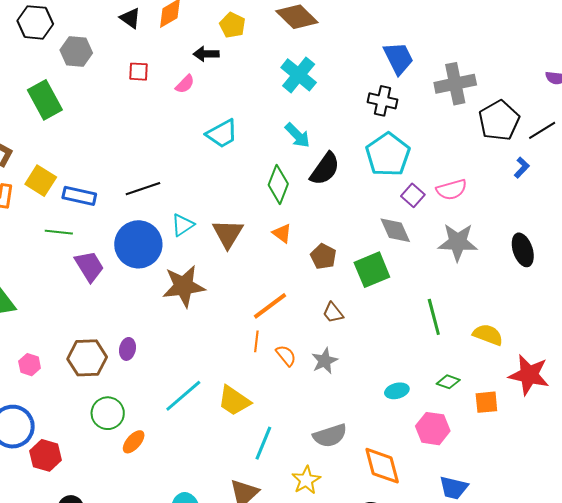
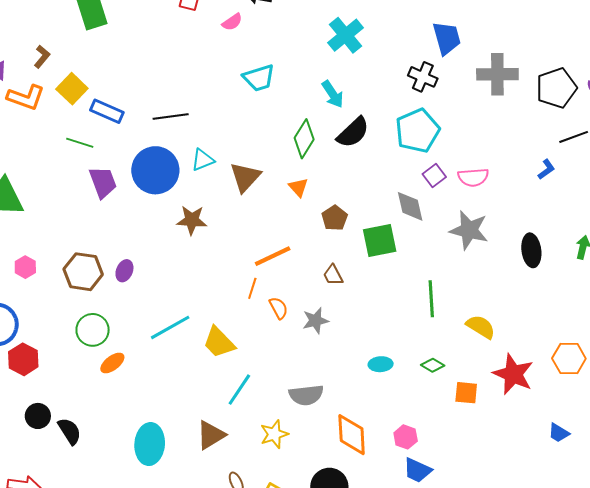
black pentagon: (499, 121) -> (556, 88), moved
brown star: (184, 286) -> (192, 220), size x0.7
pink hexagon: (433, 429) -> (406, 437), moved, size x0.7

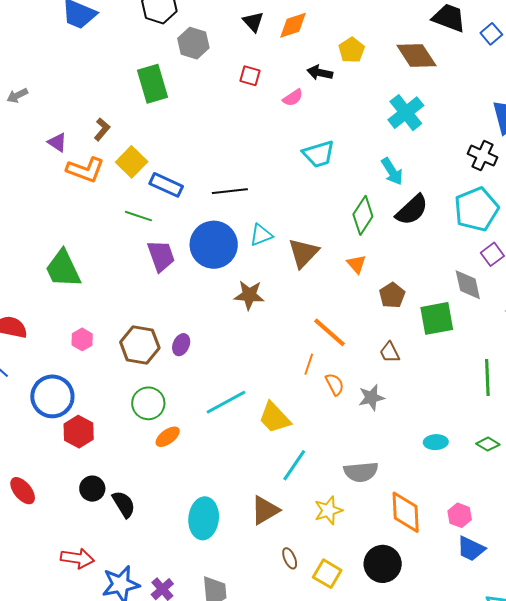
orange line: (273, 256) -> (329, 332), turned 66

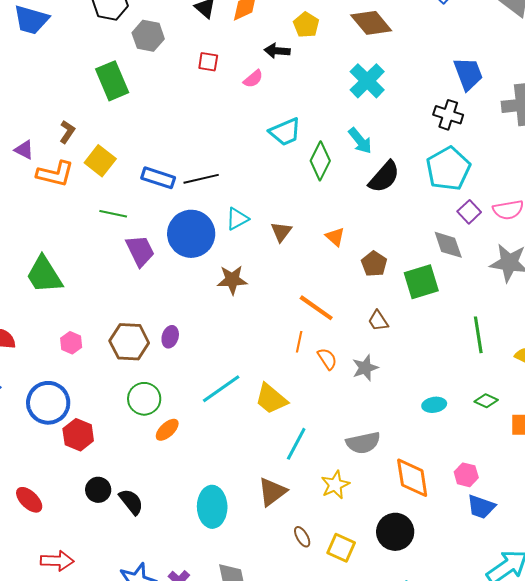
blue rectangle: (166, 185) -> (158, 178), moved
green diamond: (363, 215) -> (320, 161), moved
brown triangle: (303, 253) -> (281, 232), size x0.7
red arrow: (77, 558) -> (57, 561), moved

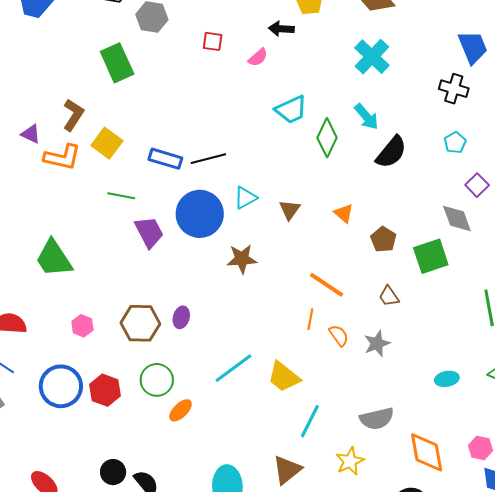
brown L-shape: (67, 132) -> (73, 115), size x1.4
cyan pentagon: (448, 169) -> (455, 143), size x0.5
red hexagon: (78, 435) -> (105, 390), moved

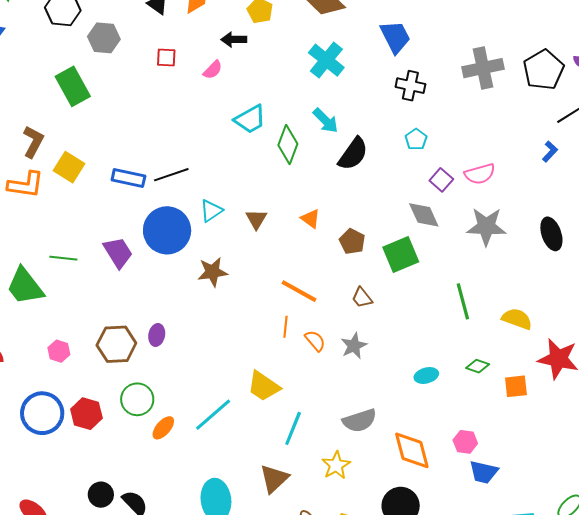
blue trapezoid: (473, 47) -> (395, 37), moved
green line: (121, 196) -> (63, 258), moved
cyan line: (234, 368) -> (213, 415), moved

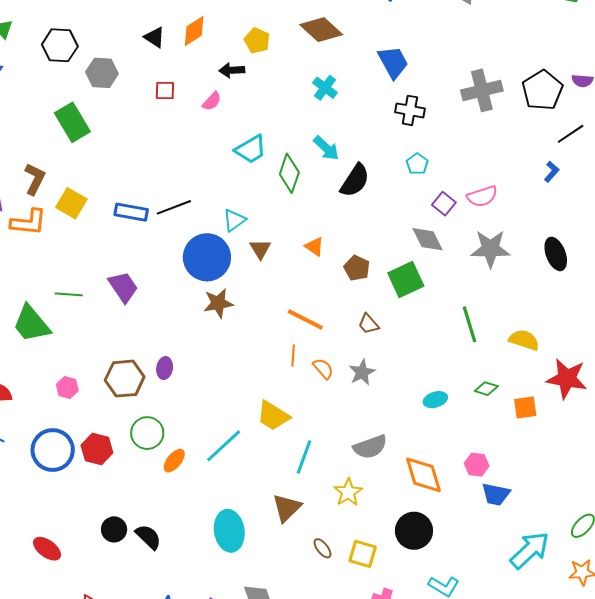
cyan cross: (326, 60) -> (325, 88), size x0.7
cyan triangle: (211, 211) -> (234, 220), moved
blue circle: (167, 230) -> (207, 257), moved

